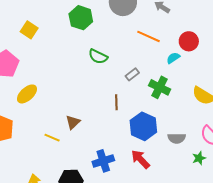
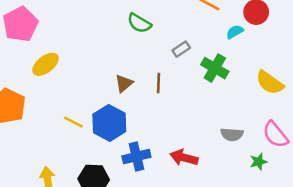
brown triangle: (73, 122) -> (124, 83), moved
blue hexagon: (143, 126) -> (109, 123), moved
red arrow: (140, 159) -> (184, 158), turned -35

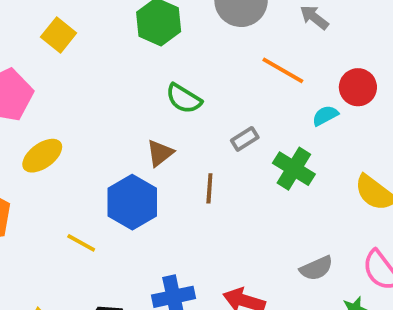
brown triangle: (124, 83) -> (160, 153), moved
blue hexagon: (109, 123) -> (132, 202), moved
gray semicircle: (232, 134) -> (316, 268), turned -30

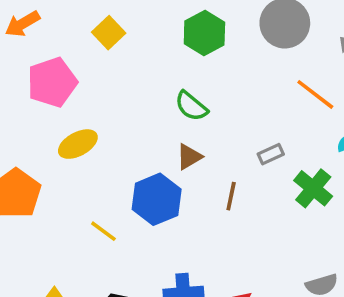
green semicircle: (184, 99) -> (191, 106), moved

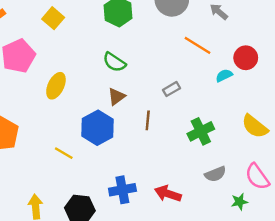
yellow ellipse: (78, 144) -> (56, 86), moved, turned -30
green cross: (313, 188) -> (201, 131), moved, turned 30

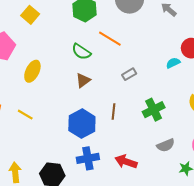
orange line: (198, 45) -> (110, 39), moved
brown line: (148, 120) -> (114, 112), moved
blue hexagon: (98, 128) -> (82, 124), moved
yellow line: (64, 153) -> (25, 115), moved

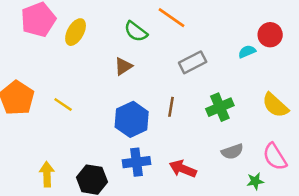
yellow ellipse: (32, 71) -> (76, 32), moved
gray rectangle: (129, 74) -> (193, 62), size x1.5
brown triangle: (83, 80) -> (123, 66), moved

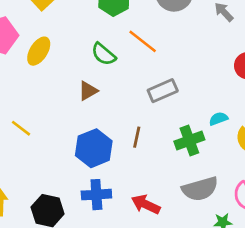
cyan semicircle: (247, 52) -> (218, 119), moved
gray semicircle: (232, 152) -> (200, 189), size x1.5

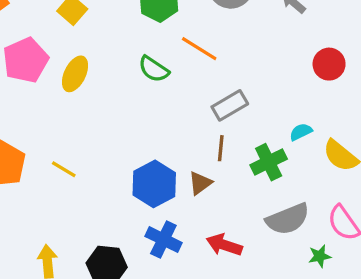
brown triangle: (88, 91) -> (200, 183), moved
brown line: (137, 137) -> (221, 148), moved
blue cross: (96, 195) -> (163, 239), turned 36

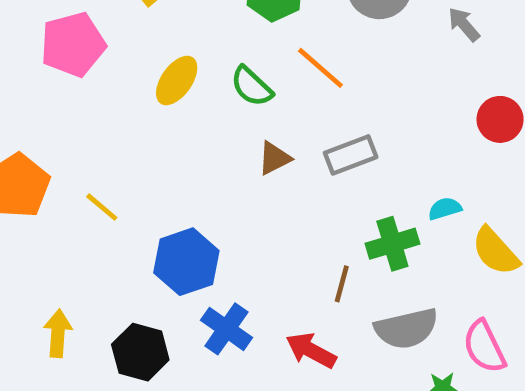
yellow ellipse: (75, 74) -> (177, 80), moved
brown line: (221, 148) -> (342, 284), moved
brown triangle: (200, 183) -> (274, 158), moved
blue hexagon: (154, 184) -> (186, 262), moved

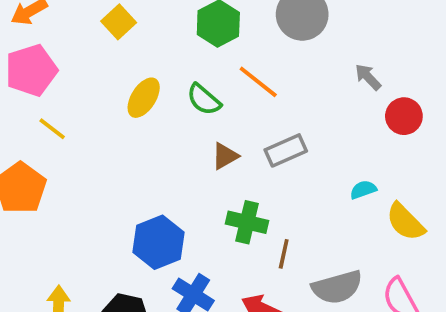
gray arrow: (464, 24) -> (368, 77), moved
pink pentagon: (73, 44) -> (31, 70), moved
yellow line: (102, 207) -> (52, 129), moved
green cross: (392, 244) -> (247, 222), moved, turned 33

